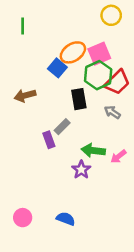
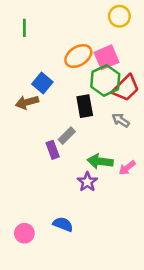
blue square: (57, 68) -> (42, 83), moved
blue semicircle: (66, 219) -> (63, 224), moved

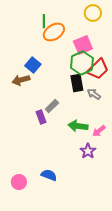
green line: (24, 28) -> (44, 21), moved
orange ellipse: (78, 56) -> (54, 32), moved
black rectangle: (85, 106) -> (77, 83), moved
purple star: (87, 182) -> (88, 151), moved

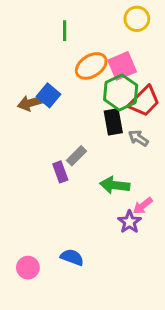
orange ellipse: (54, 32) -> (91, 66), moved
brown arrow: (21, 80) -> (31, 103), moved
pink arrow: (99, 131) -> (143, 206), moved

